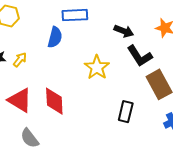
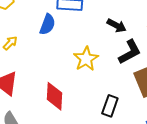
black L-shape: (140, 56) -> (130, 52), turned -92
red diamond: (54, 101) -> (55, 96), moved

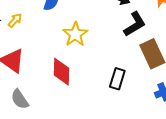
yellow star: (86, 59) -> (75, 34), moved

